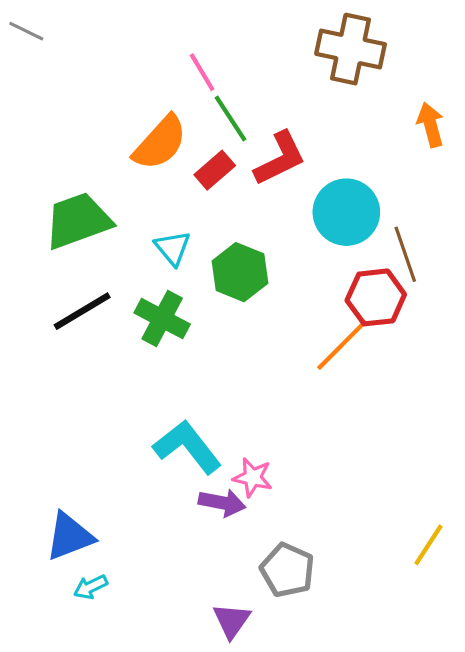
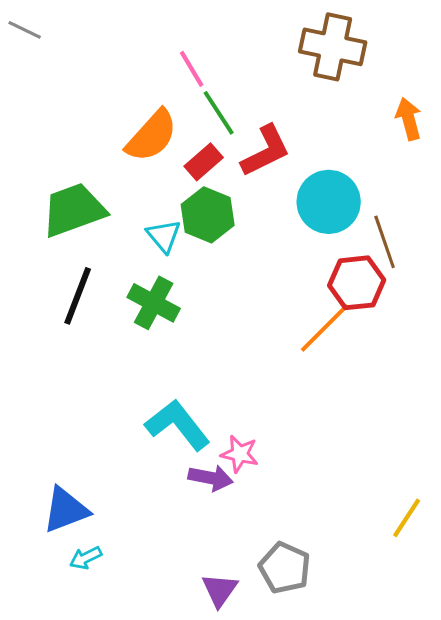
green hexagon: (240, 272) -> (208, 215), moved
black line: (82, 311) -> (78, 296), turned -38
gray pentagon: (287, 570) -> (285, 568), moved

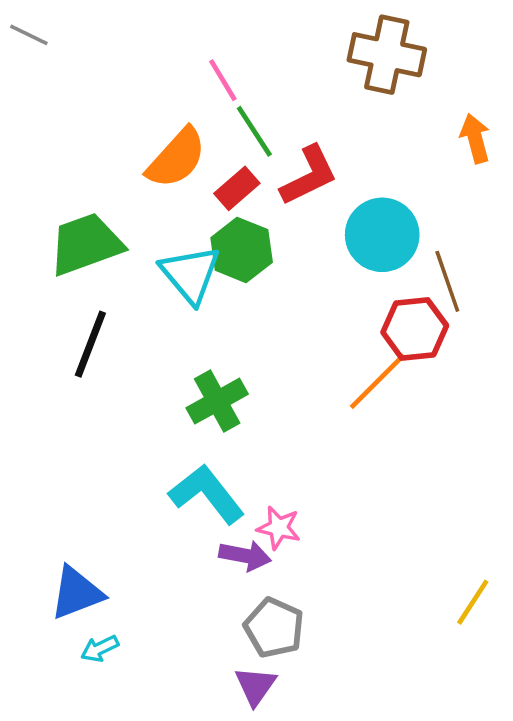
cyan triangle: (164, 236) -> (190, 274), size x1.5
green cross: (154, 303) -> (217, 401), moved, turned 33
gray pentagon: (285, 568) -> (274, 628), moved

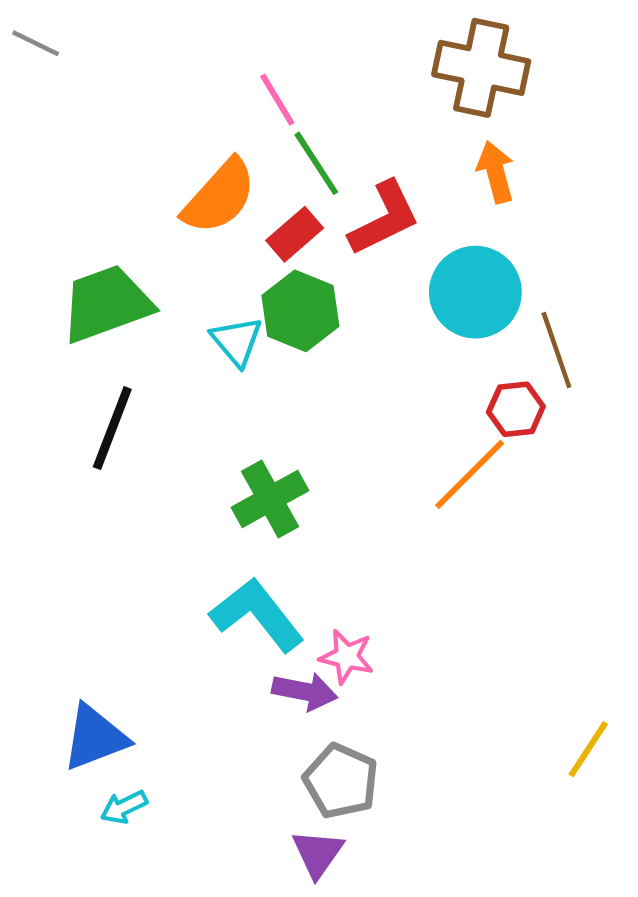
orange arrow: (475, 138) -> (496, 172), moved
cyan triangle: (190, 274) -> (237, 341), size x0.7
red hexagon: (415, 329) -> (516, 409), size x0.7

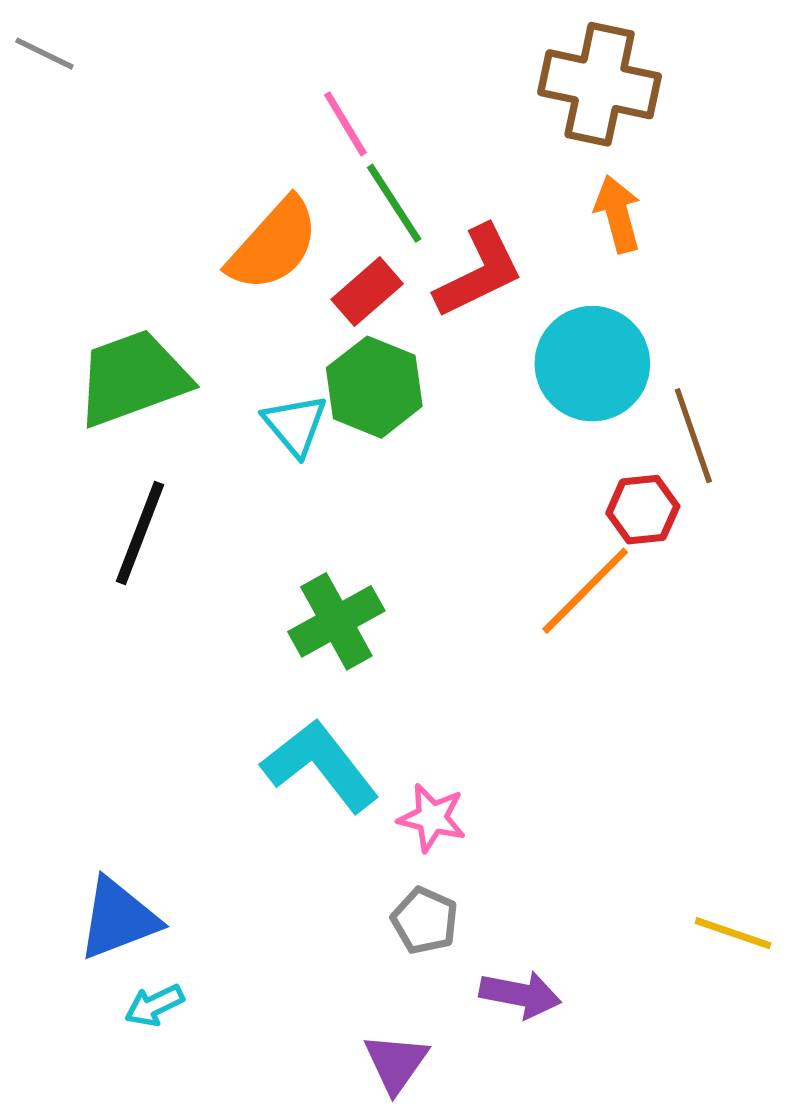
purple arrow: (305, 691) -> (520, 994), moved
yellow line: (588, 749) -> (733, 933), turned 76
gray pentagon: (341, 781) -> (425, 921), moved, size x0.7

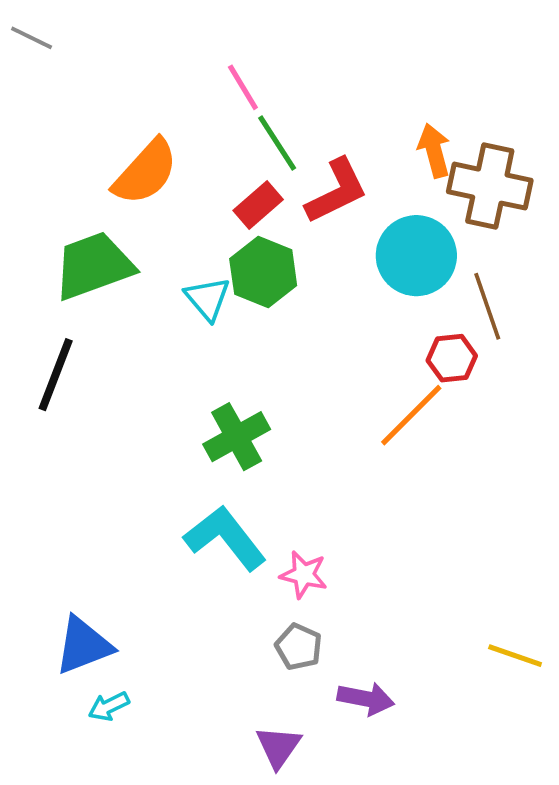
brown cross: (600, 84) -> (490, 186), moved
orange semicircle: (273, 245) -> (145, 172), moved
black line: (140, 533) -> (56, 375), moved

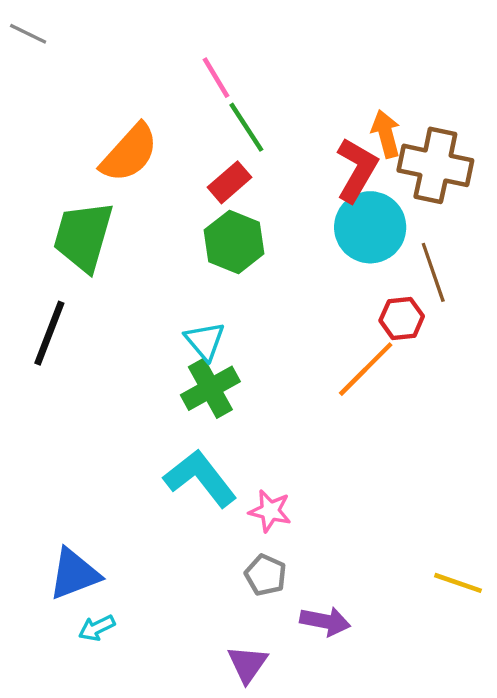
red L-shape: (337, 191) -> (357, 170), moved, turned -34
green trapezoid: (94, 266) -> (83, 236), turned -54
cyan triangle: (208, 299) -> (205, 341), moved

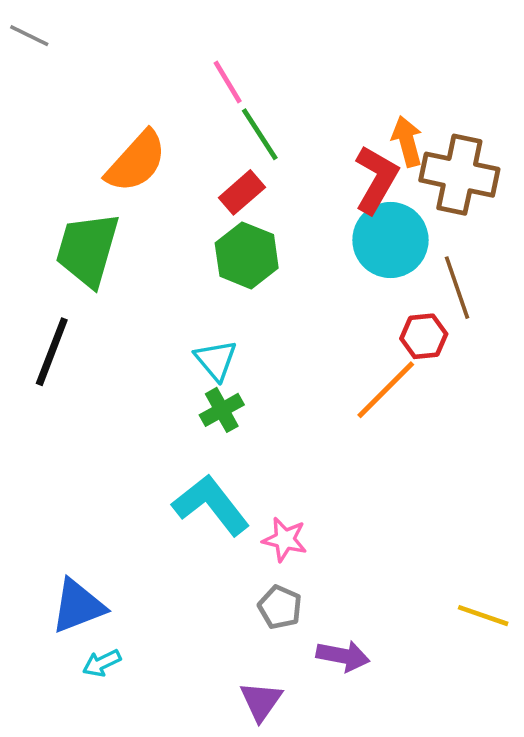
green cross: (210, 388) -> (222, 410), size x0.7

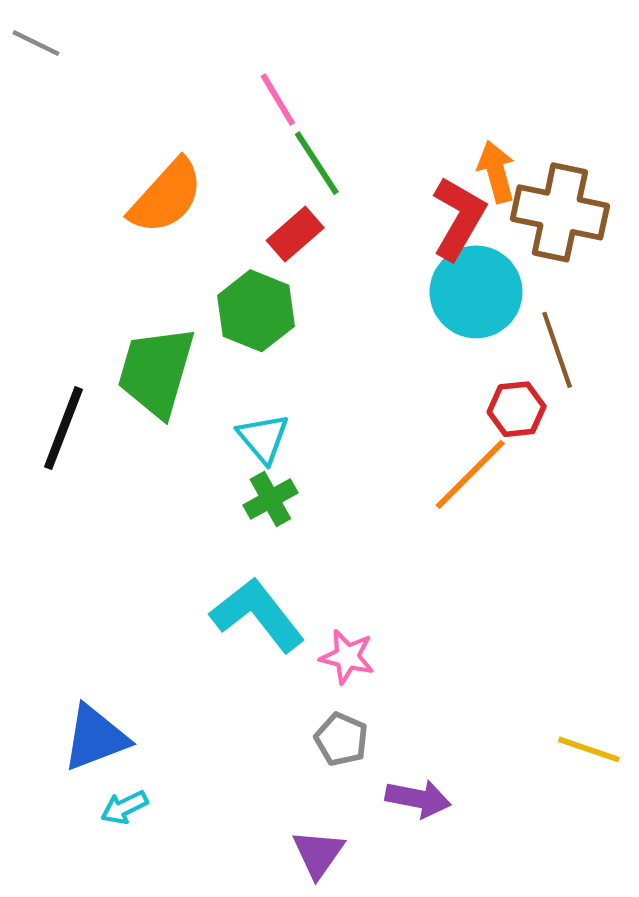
green trapezoid: (87, 250) -> (156, 372), moved
green hexagon: (247, 255) -> (256, 311), moved

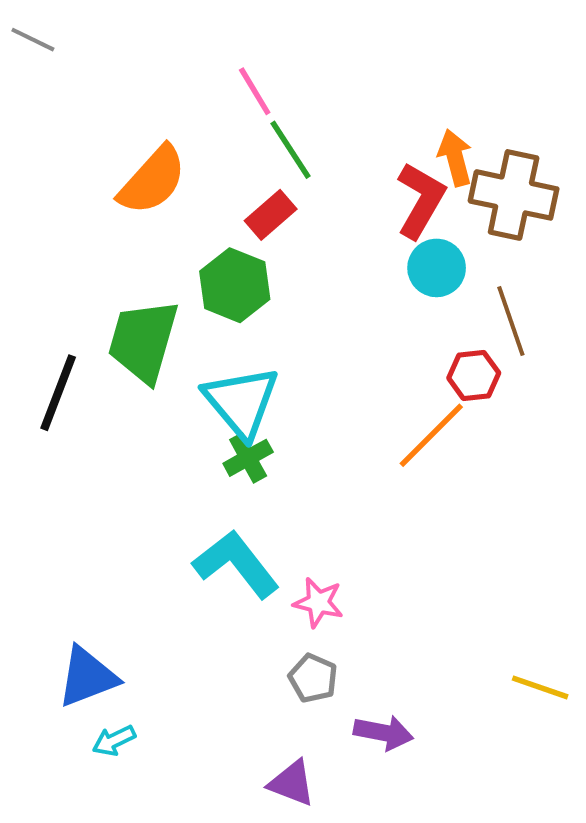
cyan circle: (476, 292) -> (437, 268), size x0.7
cyan triangle: (263, 438) -> (241, 402), size x1.6
purple triangle: (318, 854) -> (292, 783), turned -44

